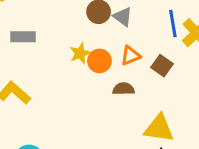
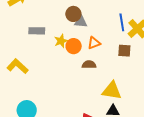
gray triangle: (123, 17) -> (81, 22), moved, turned -32
gray rectangle: (23, 37) -> (37, 31), moved
brown square: (162, 66) -> (124, 51), moved, turned -32

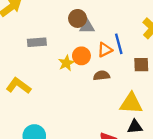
blue line: (122, 22) -> (119, 44), moved
yellow star: (61, 41) -> (66, 63), moved
brown square: (124, 51) -> (141, 65), moved

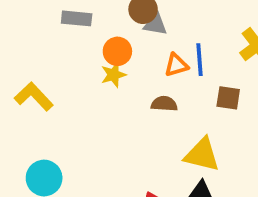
gray rectangle: (37, 42) -> (77, 18), moved
orange circle: (81, 56) -> (117, 51), moved

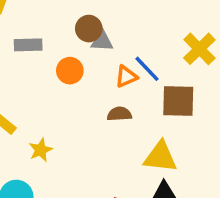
blue line: (199, 60) -> (147, 69), turned -32
yellow star: (113, 75) -> (41, 150), moved
brown square: (228, 98) -> (178, 101), size x1.5

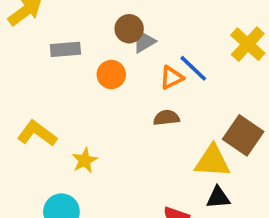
gray triangle: (102, 41) -> (144, 41), turned -30
brown square: (178, 101) -> (243, 135), moved, turned 36

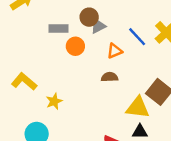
gray rectangle: (65, 49) -> (58, 28), moved
blue line: (193, 68) -> (137, 37), moved

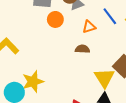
yellow star: (54, 101) -> (33, 82), moved, size x1.5
yellow triangle: (138, 107) -> (104, 78), turned 45

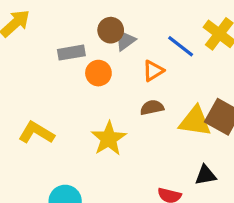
yellow triangle: (104, 78) -> (195, 121), moved, turned -35
yellow star: (33, 82) -> (109, 139), moved

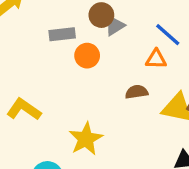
orange triangle: (153, 71) -> (156, 59), moved, turned 30
yellow star: (109, 139) -> (86, 139), moved

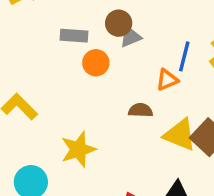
blue line: (168, 35) -> (184, 56), turned 52
orange triangle: (156, 59) -> (167, 80), turned -35

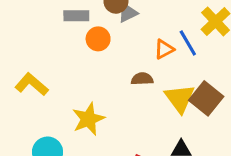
blue line: (184, 56) -> (188, 43), moved, turned -40
yellow triangle: (180, 135) -> (180, 98), turned 36

